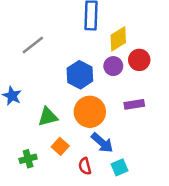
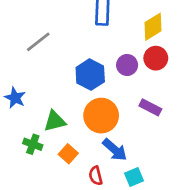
yellow diamond: (118, 39) -> (153, 27), moved
purple rectangle: (134, 104) -> (150, 107), turned 36
green cross: (28, 159) -> (33, 144), moved, turned 35

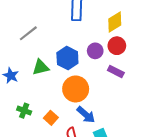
purple rectangle: (150, 107) -> (116, 71), moved
green triangle: (55, 121) -> (41, 67), moved

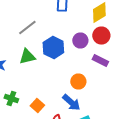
gray line: (28, 33) -> (27, 28), moved
orange circle: (76, 89) -> (78, 82), moved, size x0.6

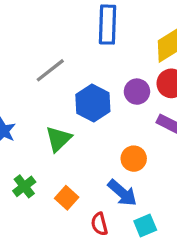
green triangle: (27, 56) -> (59, 139), moved, turned -30
green cross: (11, 98) -> (24, 186), turned 32

